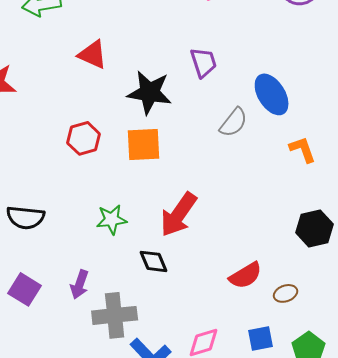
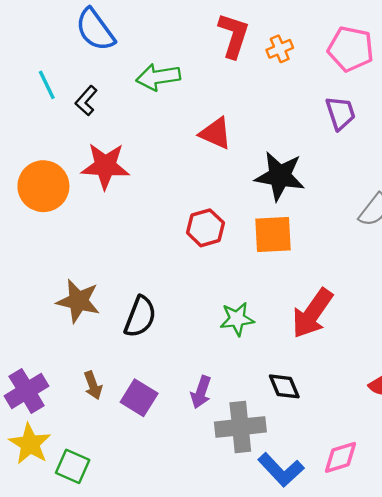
purple trapezoid: (204, 62) -> (340, 113), moved
black semicircle: (26, 217) -> (140, 317), turned -75
black diamond: (154, 261) -> (284, 386), moved

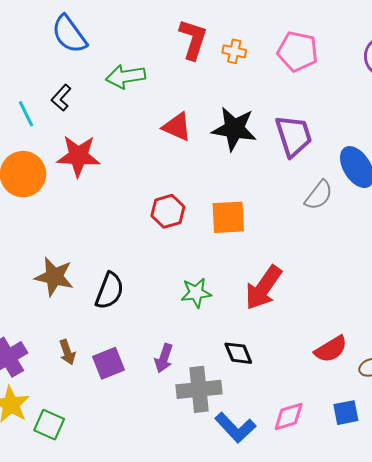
orange cross: (280, 49) -> (234, 51), turned 35
cyan line: (47, 85) -> (26, 114), moved
purple trapezoid: (340, 113) -> (294, 136), moved, size x1.4
black star: (280, 176) -> (234, 129), moved
purple square: (139, 398) -> (108, 363), turned 36

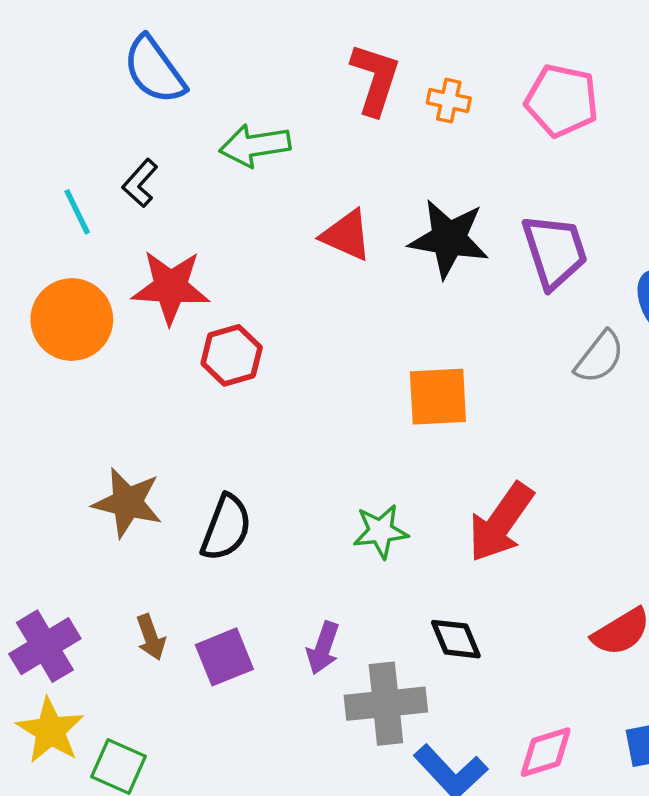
red hexagon: (168, 211) -> (232, 355), moved

